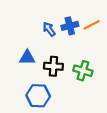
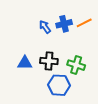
blue triangle: (27, 58) -> (25, 63), moved
blue hexagon: (38, 96) -> (59, 85), moved

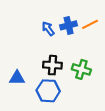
blue triangle: (25, 63) -> (17, 78), moved
blue hexagon: (59, 85) -> (48, 91), moved

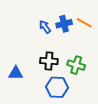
orange line: (90, 24) -> (84, 23), turned 56
blue hexagon: (48, 91) -> (57, 87), moved

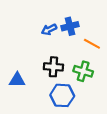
orange line: (84, 23) -> (92, 44), moved
blue arrow: (45, 27) -> (49, 29), turned -80

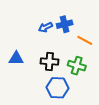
blue triangle: (17, 80) -> (16, 59), moved

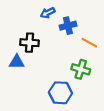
blue arrow: (45, 27) -> (48, 13), moved
black cross: (49, 62) -> (30, 43), moved

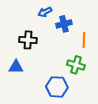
orange line: (89, 43) -> (84, 40), turned 63
blue triangle: (17, 62) -> (16, 67), moved

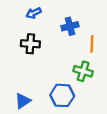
blue arrow: (45, 12) -> (34, 13), moved
blue triangle: (16, 67) -> (23, 101), moved, turned -35

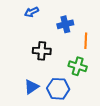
black cross: (30, 44) -> (42, 51), moved
blue triangle: (23, 101) -> (32, 87), moved

